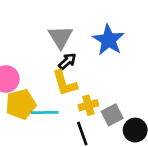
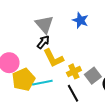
blue star: (108, 40) -> (80, 20), size x0.7
black arrow: (67, 61) -> (43, 42), moved

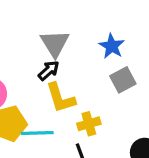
gray square: (93, 76) -> (123, 80), moved

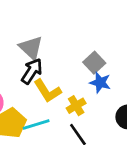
blue star: (112, 46) -> (100, 82), moved
black arrow: (49, 71) -> (32, 71), size x1.4

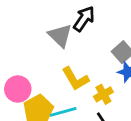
black arrow: (32, 71) -> (84, 19), moved

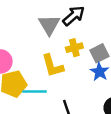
yellow cross: (103, 94) -> (74, 48), moved

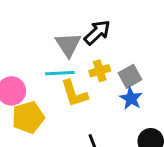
cyan line: (34, 92) -> (60, 73), moved

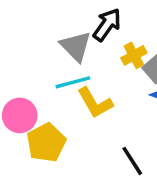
yellow cross: (100, 71) -> (134, 55), moved

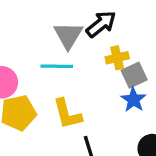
yellow L-shape: (95, 103) -> (67, 114), moved

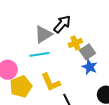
gray triangle: (68, 35) -> (43, 34), turned 36

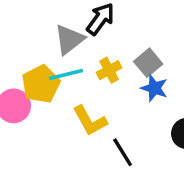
yellow cross: (75, 43) -> (109, 70), moved
yellow pentagon: (21, 87) -> (41, 84), moved

